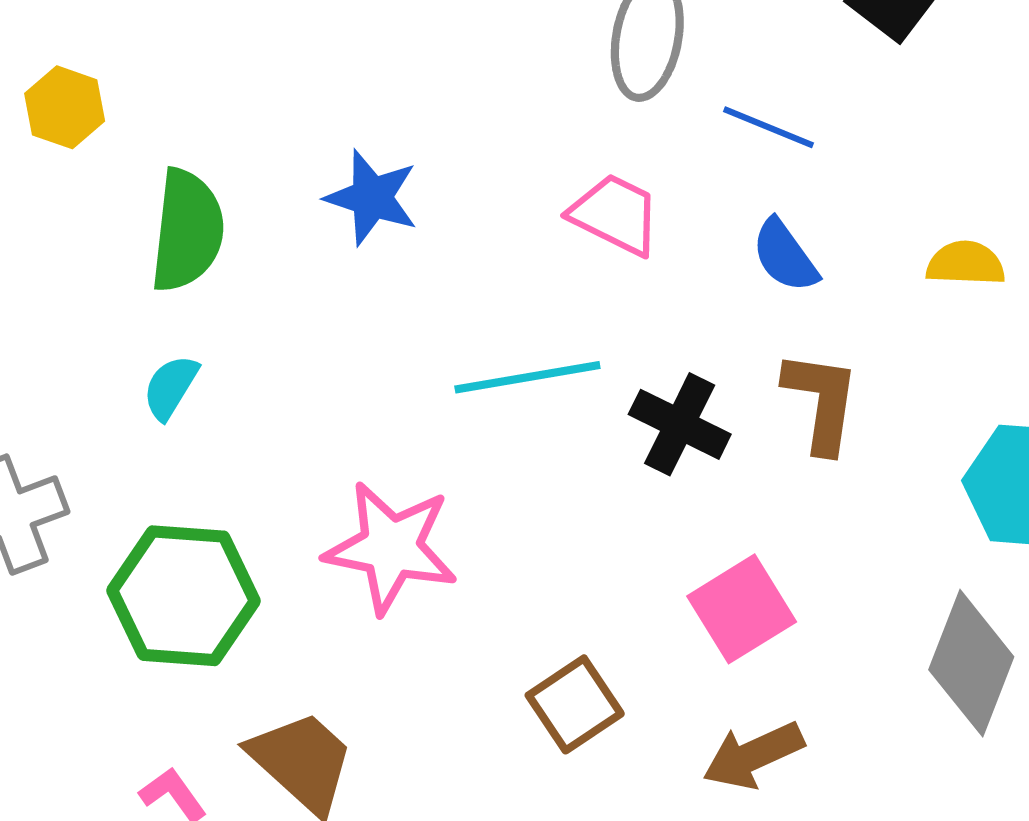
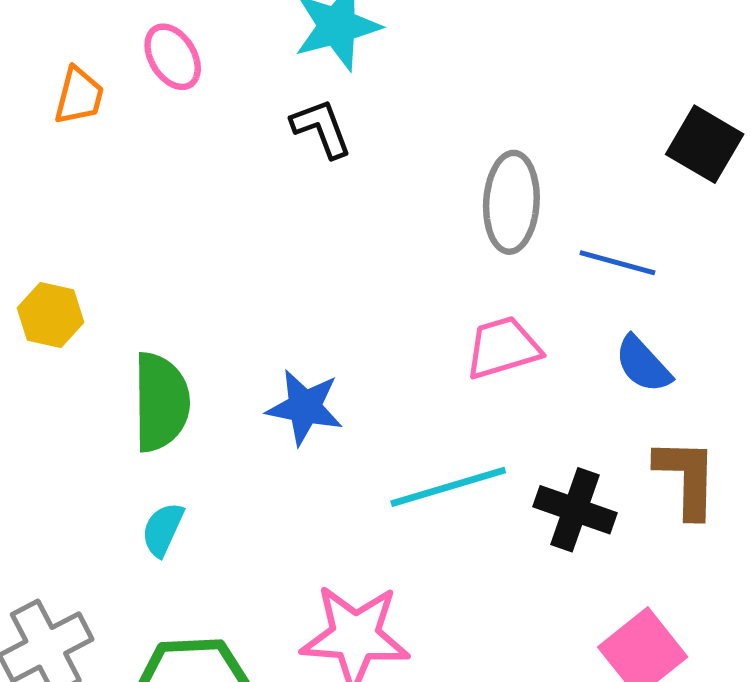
blue star: (372, 198) -> (305, 407), moved
pink trapezoid: (615, 214) -> (503, 348), turned -36

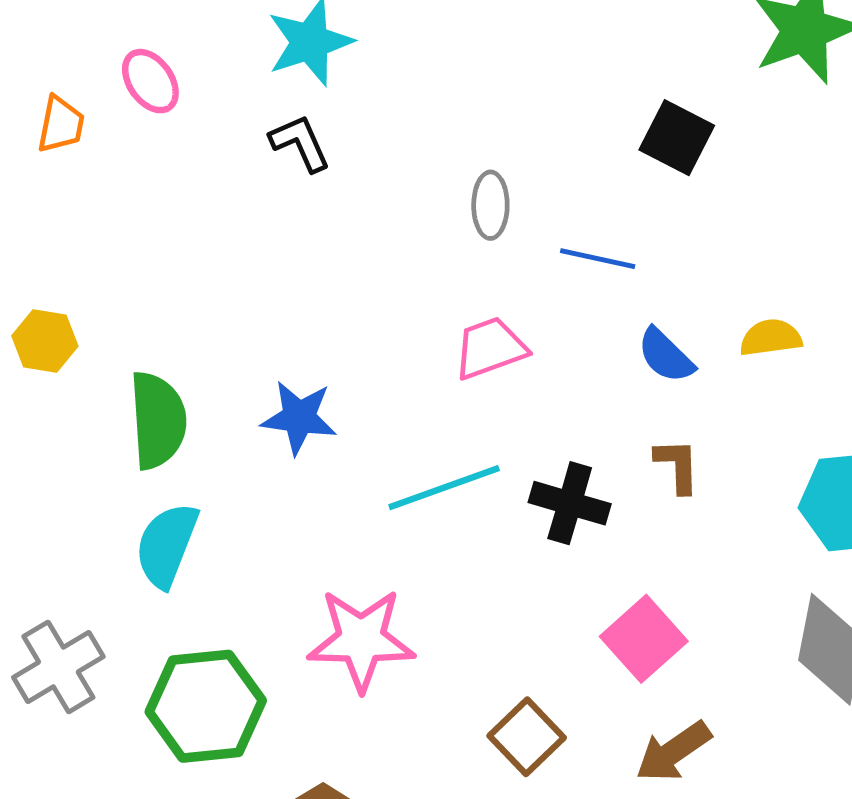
gray ellipse: (511, 202) -> (490, 205), size x0.7
blue semicircle: (643, 364) -> (666, 356), moved
brown L-shape: (687, 478) -> (677, 466), size x0.7
cyan semicircle: (163, 529) -> (167, 545), size x1.6

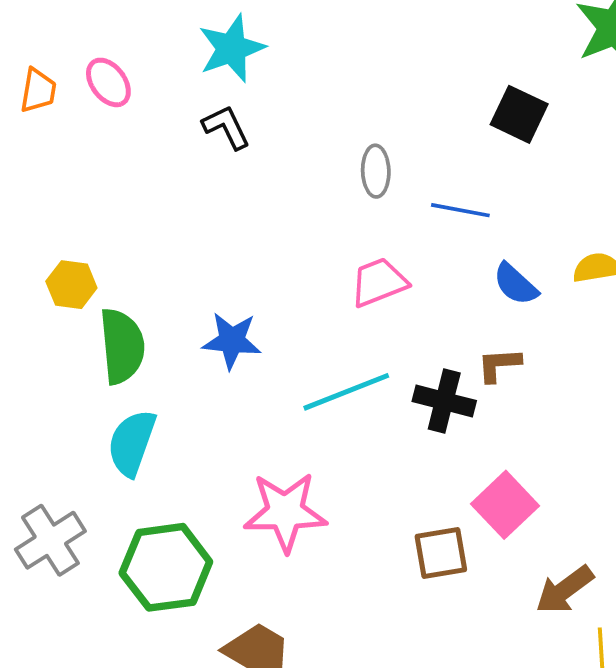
orange trapezoid: (61, 125) -> (38, 91), moved
yellow hexagon: (45, 341) -> (71, 285), moved
brown L-shape: (677, 466) -> (499, 365), moved, turned -90
brown square: (527, 737) -> (441, 553), moved, turned 36
brown arrow: (673, 752) -> (565, 590), moved

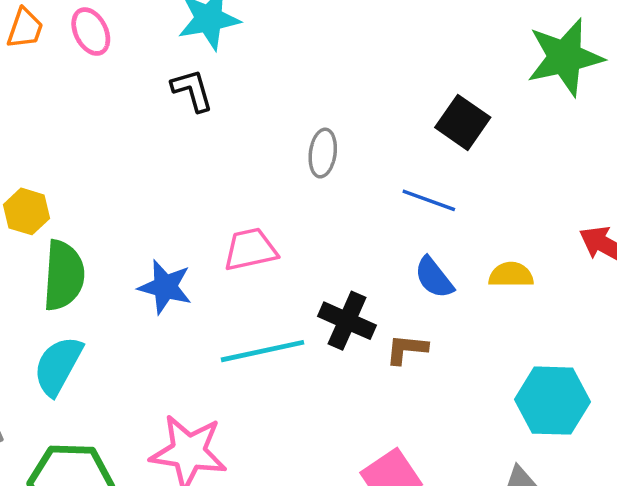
blue line: (460, 210) -> (429, 200), moved
pink trapezoid: (379, 282) -> (250, 250), moved
black cross: (444, 401) -> (347, 321), moved

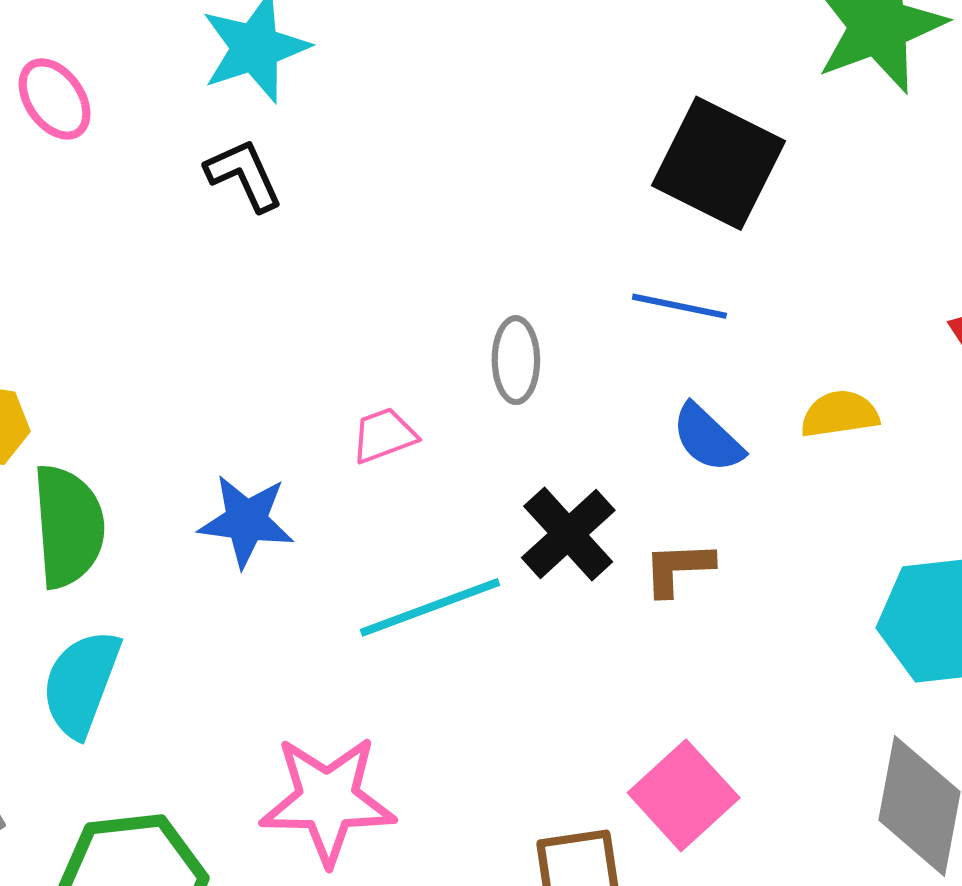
black square: (463, 122) -> (719, 163), size x1.4
gray ellipse: (323, 153) -> (516, 360), moved
pink trapezoid: (250, 250) -> (384, 435), size x0.7
black cross: (347, 321) -> (568, 534), turned 32

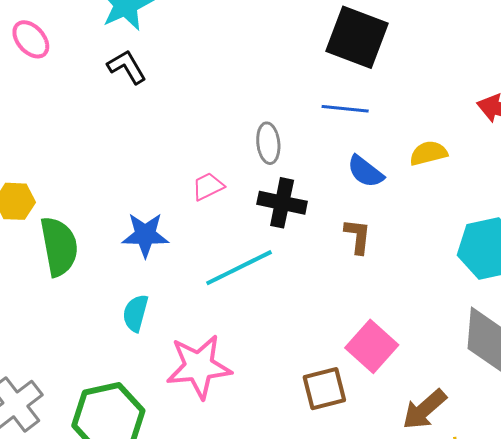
black cross: (568, 534) -> (282, 203), moved, turned -30
brown L-shape: (678, 568) -> (358, 236), turned 105
cyan semicircle: (81, 683) -> (135, 313), moved, size x0.7

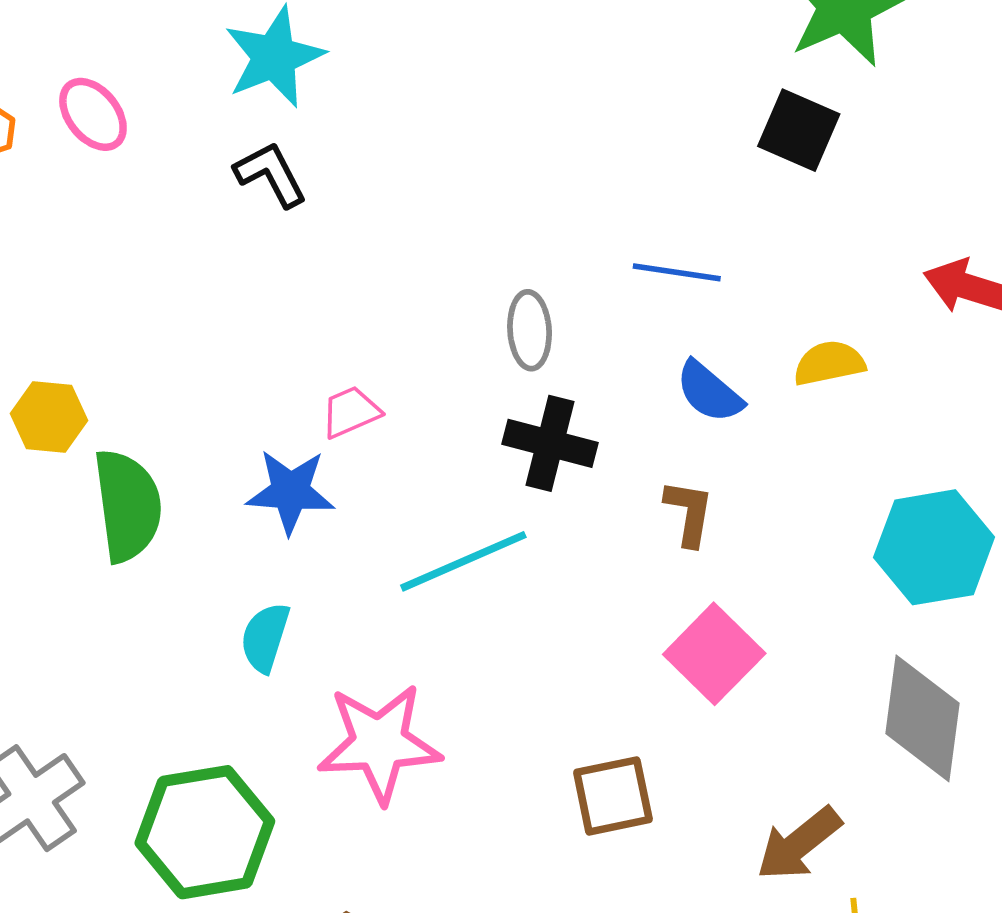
black square: (357, 37) -> (799, 130), moved, size x0.7
pink trapezoid: (208, 186) -> (351, 412), moved
pink square: (372, 346) -> (714, 654), moved

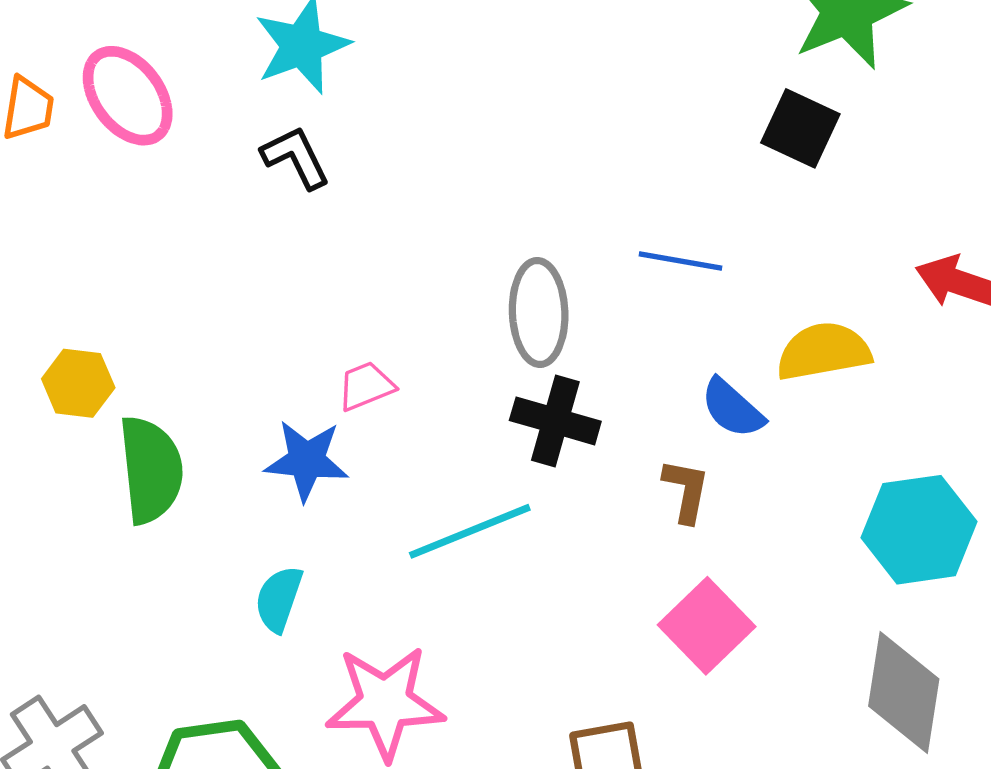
pink ellipse: (93, 114) -> (128, 96), size x1.4
gray ellipse: (530, 330) -> (539, 312), size x1.4
yellow semicircle: (829, 363) -> (824, 351), size x1.4
blue semicircle: (709, 392) -> (732, 408), moved

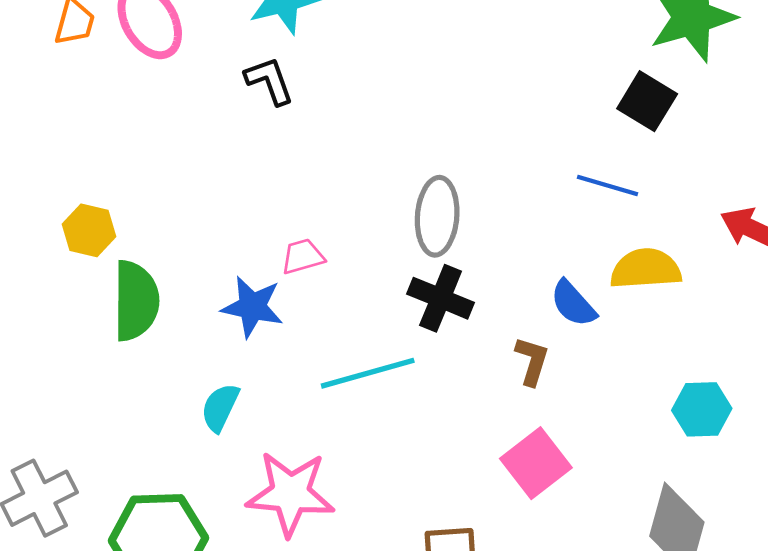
blue line: (680, 261) -> (607, 186), moved
cyan hexagon: (919, 530) -> (702, 409), size x0.7

